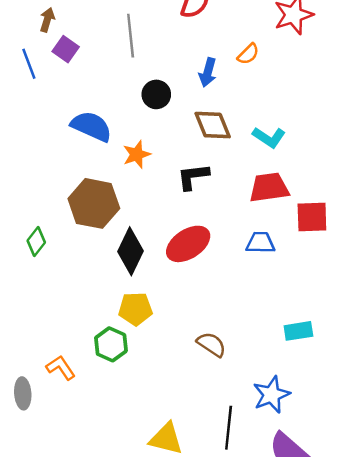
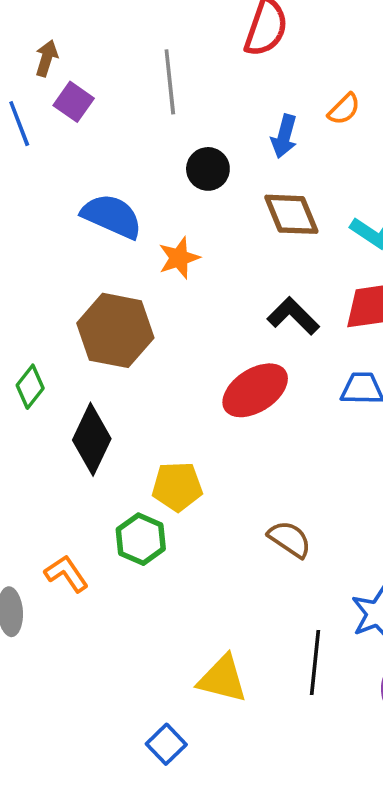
black L-shape: (193, 177) -> (293, 316), moved, turned 52
black diamond: (131, 251) -> (92, 439), moved

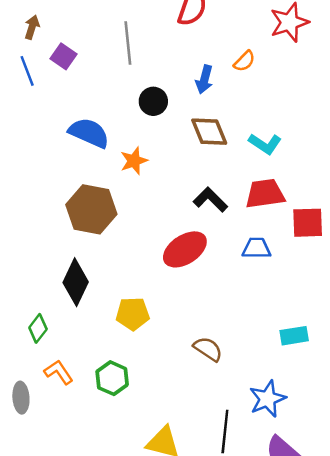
brown arrow: (46, 58) -> (32, 27), moved
green diamond: (30, 387) -> (38, 328), moved
green hexagon: (141, 539) -> (112, 378), moved

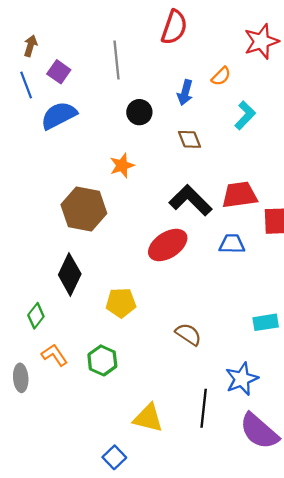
brown diamond: (209, 132) -> (189, 139), size x0.7
blue semicircle: (89, 133) -> (59, 115), moved, turned -51
cyan L-shape: (265, 144) -> (245, 115), moved, turned -80
black L-shape: (210, 200) -> (191, 200), size x1.4

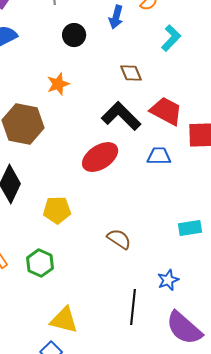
brown diamond: (189, 139) -> (131, 73), moved
red trapezoid: (240, 195) -> (166, 111), turned 36
blue star: (242, 379) -> (168, 280), size x0.7
yellow triangle: (148, 418) -> (64, 320), moved

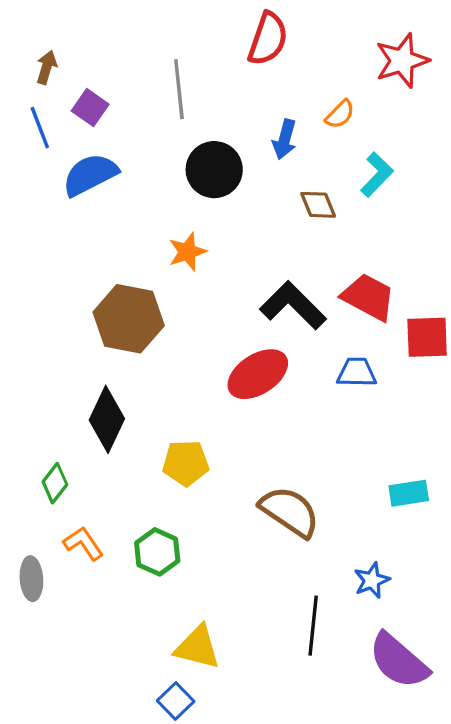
black circle: (74, 35) -> (214, 170), size x1.4
brown diamond: (131, 73) -> (318, 205), moved
brown semicircle: (119, 239) -> (290, 512), size x1.5

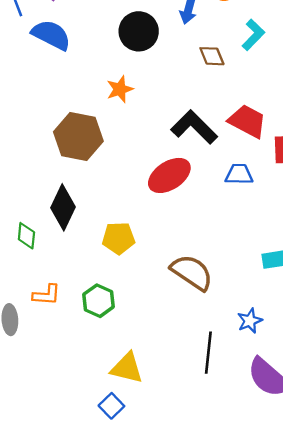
blue semicircle: (90, 175) -> (51, 35), turned 54
green diamond: (55, 483) -> (26, 236), moved, turned -32
orange L-shape: (83, 543) -> (47, 295), turned 128

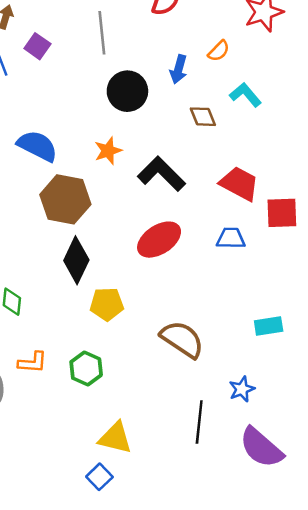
blue semicircle: (51, 35) -> (37, 146), moved
cyan L-shape: (253, 35) -> (245, 95), turned -84
black L-shape: (194, 127) -> (162, 174), moved
black diamond: (63, 207) -> (76, 260), moved

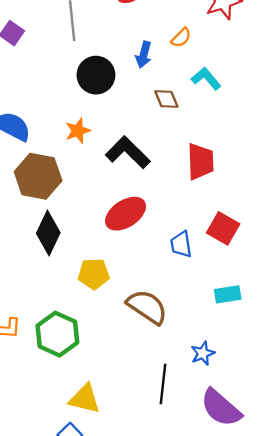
red trapezoid: (239, 184) -> (200, 161), turned 60
red square: (282, 213) -> (223, 228), moved, turned 32
blue trapezoid: (231, 238) -> (181, 244), moved, turned -100
yellow pentagon: (107, 304) -> (94, 274), moved
green hexagon: (86, 368) -> (57, 334), size x1.4

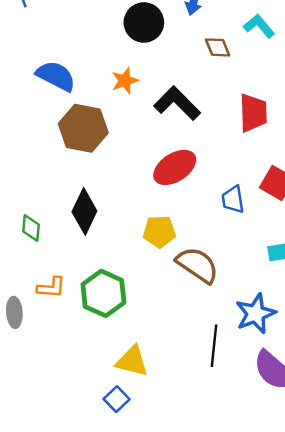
black diamond: (48, 233) -> (84, 211), moved
yellow pentagon: (94, 274) -> (159, 232), moved
blue star: (203, 353) -> (256, 314), size x1.6

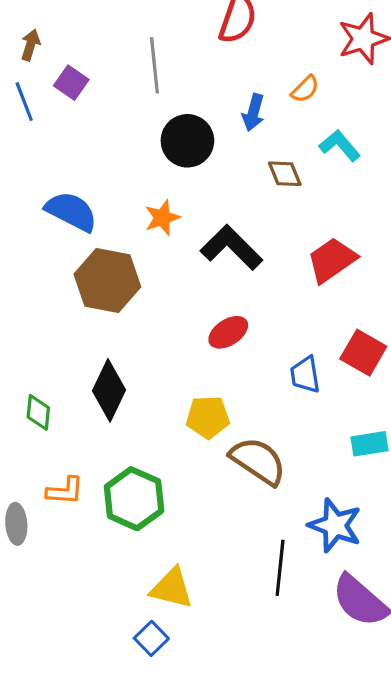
red trapezoid: (253, 113) -> (332, 260), turned -123
red ellipse: (175, 167) -> (228, 332), size x0.7
blue star: (256, 314) -> (335, 525), turned -30

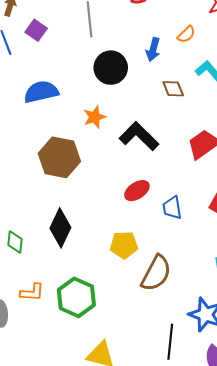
blue semicircle: (71, 211) -> (41, 92), moved, turned -40
blue trapezoid: (305, 375) -> (172, 208), moved
brown semicircle: (258, 461) -> (156, 273), turned 84

